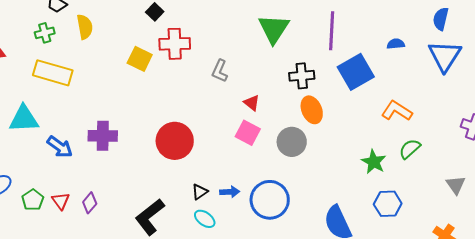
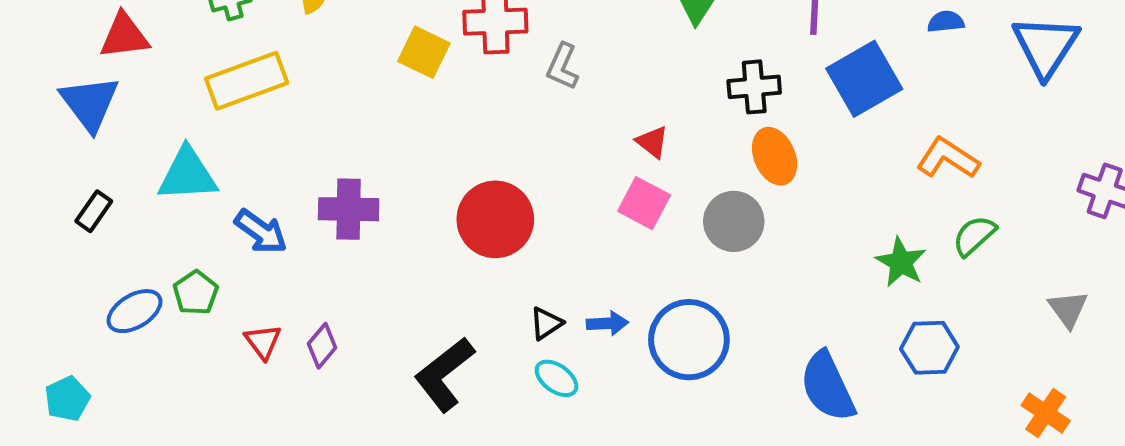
gray L-shape: (220, 71) -> (563, 66), moved
yellow rectangle: (53, 73) -> (247, 81), turned -36
green pentagon: (33, 200) -> (196, 293), moved

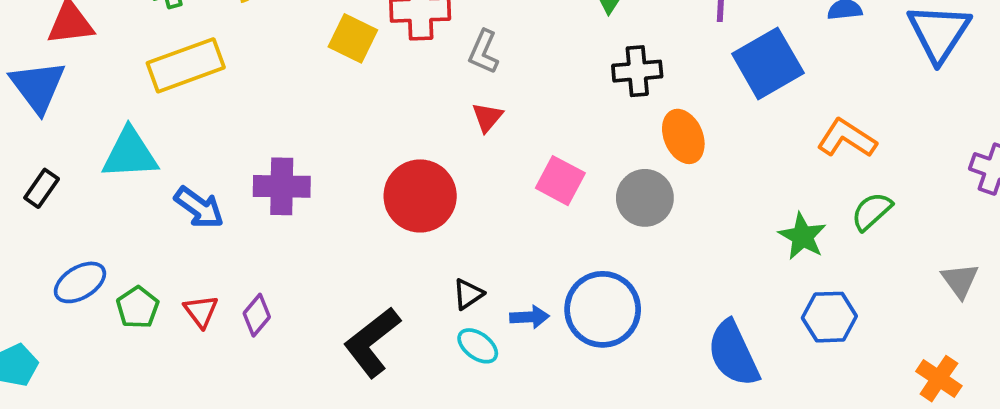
black cross: (754, 87) -> (637, 71), moved
red triangle: (652, 142) -> (487, 117), moved, turned 32
green pentagon: (196, 293) -> (138, 307), moved
blue arrow: (607, 323) -> (530, 317), moved

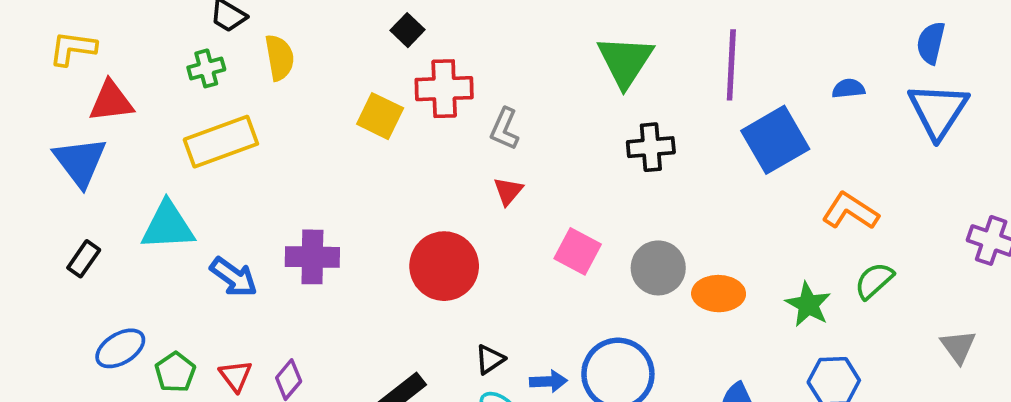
orange ellipse: (683, 136) -> (719, 294), moved, turned -66

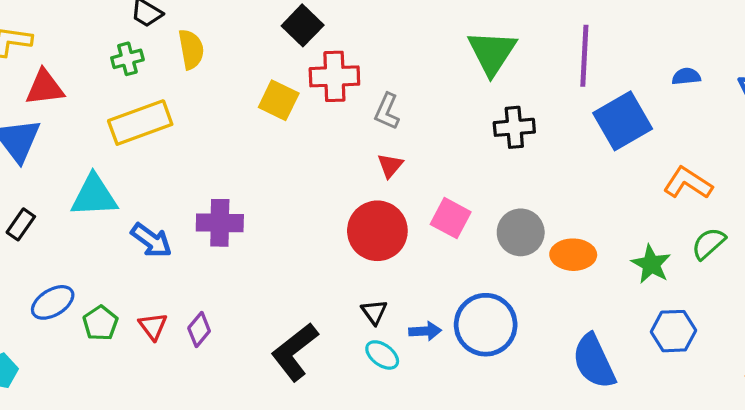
black square: (408, 30) -> (303, 25), size x1.4
red circle: (444, 266) -> (377, 231), moved
black triangle: (490, 359) -> (374, 312), turned -32

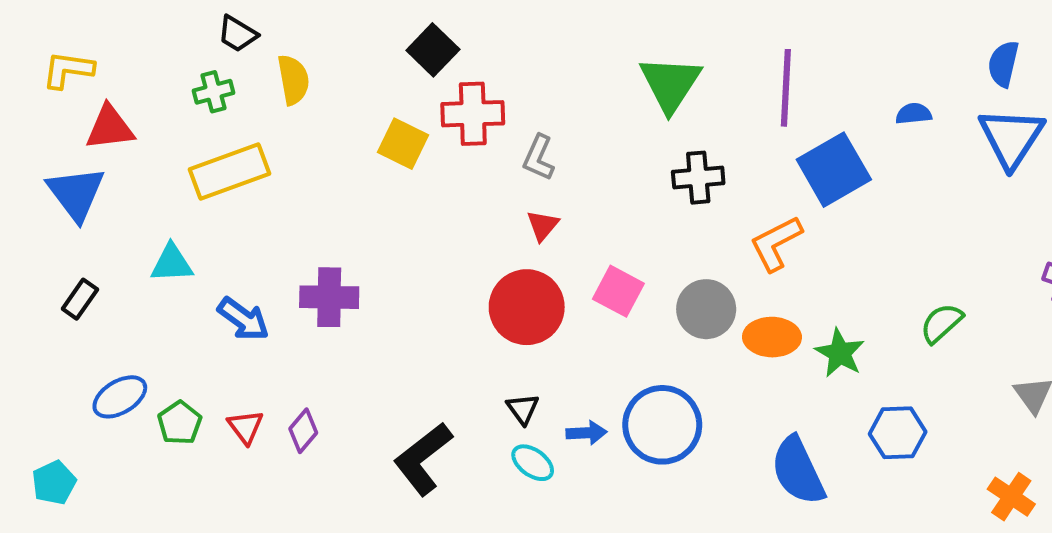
orange L-shape: (688, 183) -> (776, 243), moved, turned -60
cyan triangle: (94, 196) -> (172, 263), size x0.7
green star: (651, 264) -> (840, 353), moved

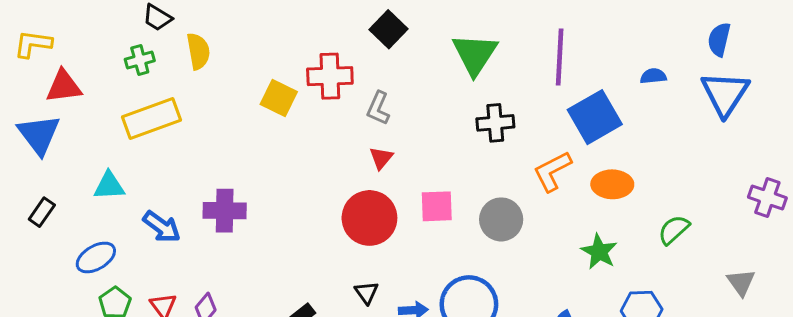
black square: (433, 50) -> (388, 29), moved
pink square: (618, 291) -> (437, 206), turned -30
orange ellipse: (772, 337) -> (612, 184), moved
blue ellipse: (120, 397) -> (96, 257), moved

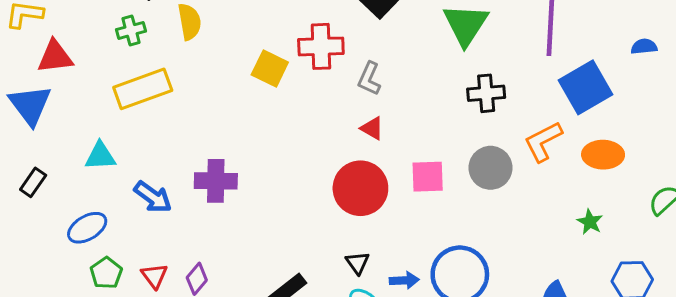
red triangle: (381, 158) -> (372, 128), turned -40
gray circle: (501, 219) -> (491, 168), moved
green star: (599, 252) -> (590, 222), size x0.7

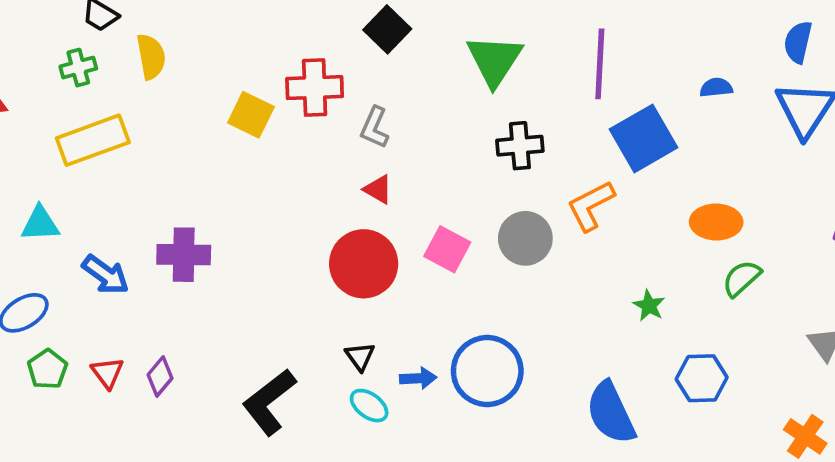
orange ellipse: (603, 155) -> (716, 222), moved
pink square: (428, 177) -> (447, 249), turned 30

